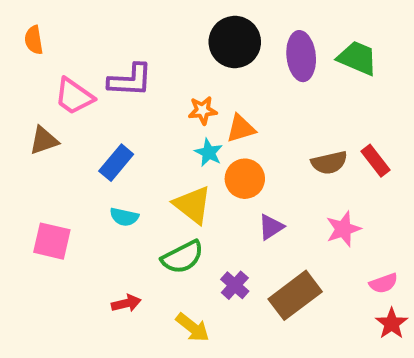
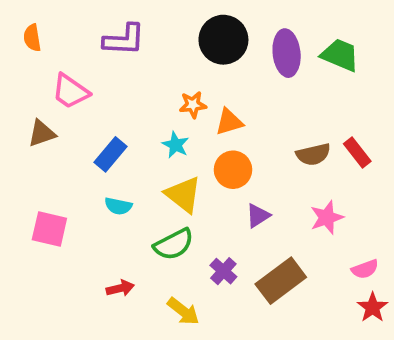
purple L-shape: (130, 80) -> (124, 40), moved
cyan star: (209, 153) -> (176, 145), moved

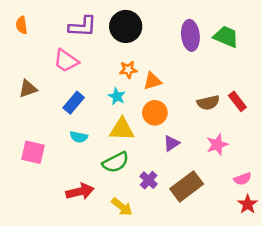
black circle: (223, 40) -> (126, 26), moved
pink trapezoid: (70, 91) -> (66, 61), moved
yellow triangle: (183, 195) -> (122, 129), turned -36
red arrow: (120, 288) -> (80, 192), size x1.5

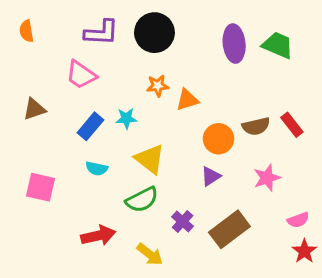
cyan star: (117, 96) -> (126, 118), moved, turned -30
orange circle: (155, 113) -> (218, 139), moved
yellow triangle: (122, 129) -> (150, 159), turned 36

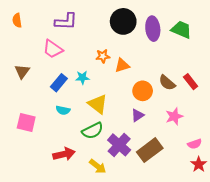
black circle: (154, 33) -> (123, 21), moved
brown triangle: (34, 109) -> (22, 71), turned -35
brown semicircle: (256, 126) -> (167, 83), turned 54
purple cross: (183, 222) -> (119, 145), size x1.6

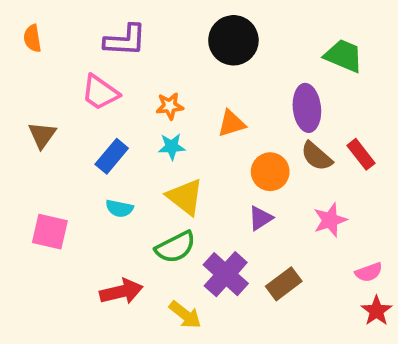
purple ellipse: (153, 29) -> (307, 108), moved
orange star: (103, 56) -> (170, 106), moved
cyan star: (82, 78) -> (172, 147), moved
brown rectangle: (150, 150) -> (284, 284), size x0.7

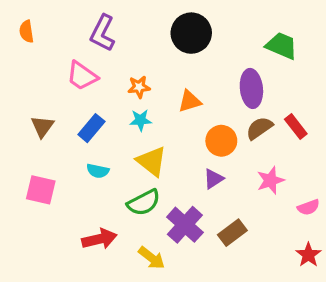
purple L-shape: (125, 40) -> (103, 33), turned 114
brown triangle: (42, 135) -> (42, 127), moved
brown semicircle: (317, 156) -> (259, 128), turned 104
pink semicircle: (369, 272) -> (308, 207), moved

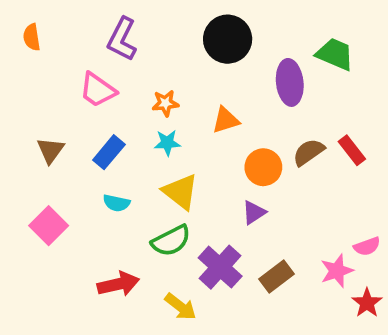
purple ellipse: (251, 88) -> (290, 82), moved
pink star: (270, 180) -> (337, 271), moved
pink square: (41, 190) -> (49, 226), turned 32

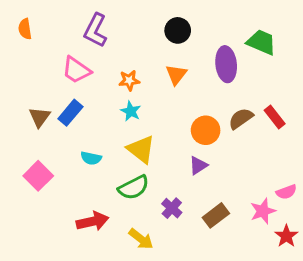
black circle: (228, 39) -> (178, 30), size x0.7
orange triangle: (226, 120) -> (176, 74), moved, turned -35
cyan star: (167, 143) -> (131, 111), turned 30
blue rectangle: (109, 152) -> (70, 113), moved
purple cross: (220, 267) -> (172, 208), size x0.6

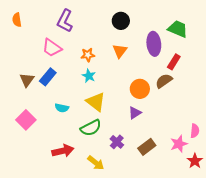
red rectangle: (275, 117) -> (174, 62), moved, turned 70
pink semicircle: (286, 192) -> (195, 131), turned -64

